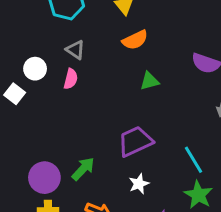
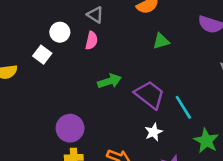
purple trapezoid: (135, 141) -> (150, 95), turned 64
cyan line: (194, 160) -> (183, 107), moved
green arrow: (83, 169) -> (109, 81), moved, turned 30

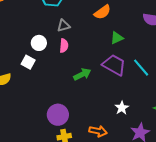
gray triangle: (95, 15) -> (64, 26), turned -40
purple trapezoid: (150, 95) -> (114, 65), moved
cyan line: (183, 107) -> (141, 68), moved

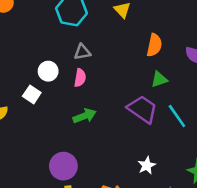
orange semicircle: (102, 12) -> (154, 45), moved, turned -48
green triangle: (117, 38) -> (159, 79), moved
green arrow: (82, 74) -> (85, 116), moved

